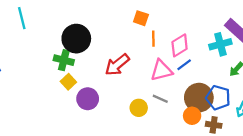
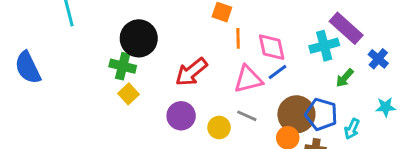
pink diamond: (180, 45) -> (272, 47), turned -70
purple circle: (88, 99) -> (181, 116), moved

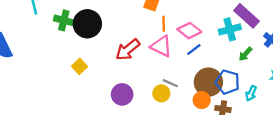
pink diamond: (272, 47) -> (189, 31), turned -40
green cross: (123, 66) -> (64, 20), moved
pink triangle: (248, 79) -> (161, 46), moved, turned 40
purple circle: (181, 116) -> (122, 94), moved
yellow circle: (219, 127) -> (161, 93), moved

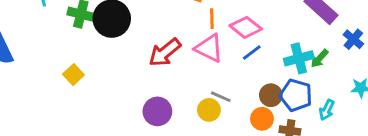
cyan cross: (230, 29) -> (299, 58), moved
yellow square: (79, 66) -> (73, 75), moved
brown circle: (208, 82) -> (271, 95), size x0.6

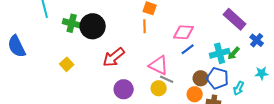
orange line: (212, 19) -> (145, 26), moved
pink diamond: (246, 27) -> (184, 32), turned -35
pink triangle: (209, 48) -> (159, 65), moved
red arrow: (165, 52) -> (114, 57), moved

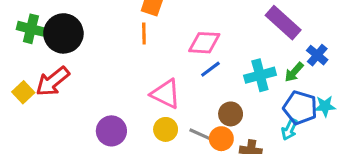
green arrow: (234, 53) -> (294, 72), moved
red arrow: (114, 57) -> (53, 81), moved
blue pentagon: (218, 78) -> (300, 108), moved
gray line: (167, 79) -> (200, 134), moved

